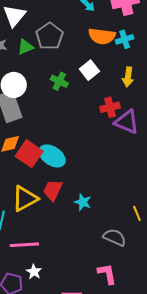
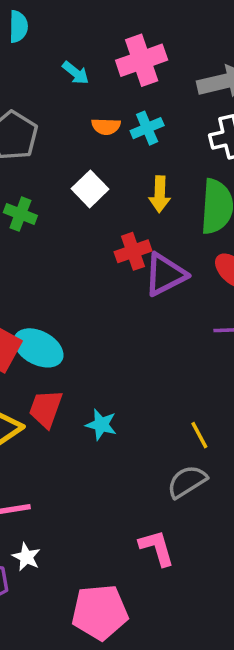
orange semicircle: (102, 36) -> (106, 126), size x0.6
green cross: (59, 81) -> (20, 214), moved
purple triangle: (127, 122) -> (165, 274), turned -44
gray semicircle: (115, 237) -> (187, 482), moved, turned -50

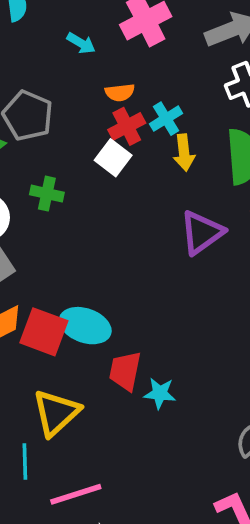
cyan cross: (147, 128) -> (166, 119), moved
red cross: (133, 251) -> (127, 126), moved
red trapezoid: (46, 409) -> (125, 371), moved

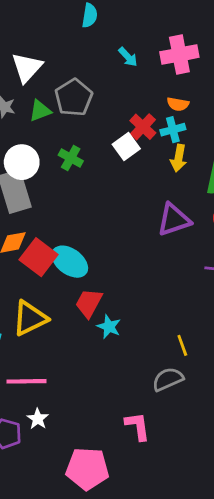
orange semicircle: (120, 92) -> (178, 104), moved
red cross: (127, 126) -> (143, 127), turned -36

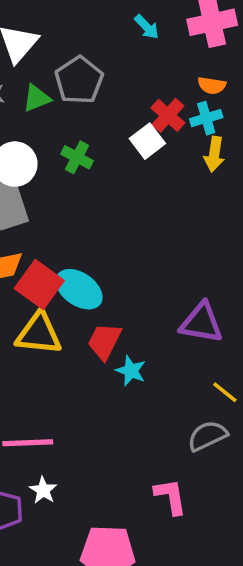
purple triangle: (174, 220) -> (201, 323), moved, turned 30
yellow triangle: (30, 318) -> (39, 334), moved, turned 33
yellow line: (182, 345) -> (225, 392), turned -30

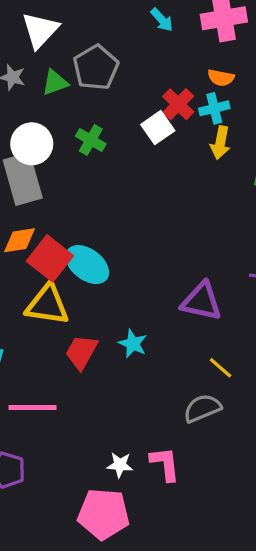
red trapezoid: (105, 341) -> (81, 352), moved
white star: (43, 490) -> (120, 465), moved, turned -30

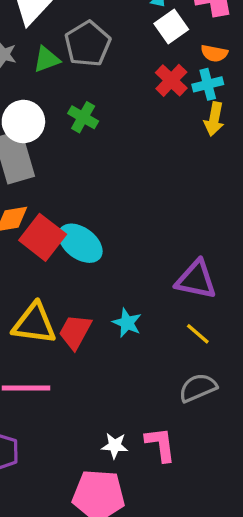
white square: (158, 128) -> (171, 26), moved
yellow triangle: (47, 305) -> (34, 324), moved
yellow line: (221, 368) -> (198, 334), moved

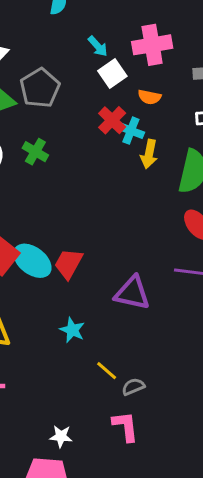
cyan cross: (208, 84) -> (131, 131), moved, turned 35
red trapezoid: (75, 332) -> (68, 264), moved
yellow line: (198, 334) -> (107, 371), moved
gray semicircle: (198, 388) -> (133, 387), size x0.7
pink L-shape: (160, 444) -> (125, 426), moved

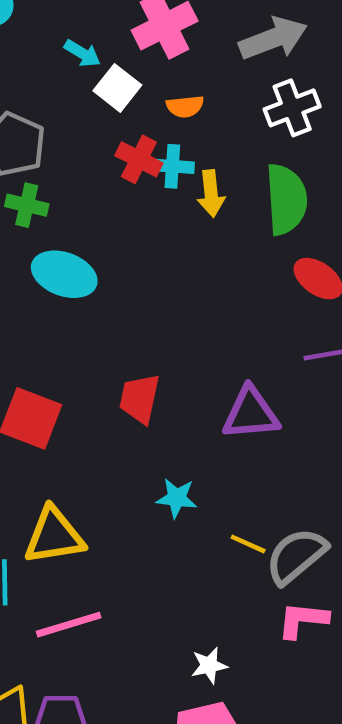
green cross: (35, 152) -> (27, 205), moved
cyan ellipse: (32, 261) -> (64, 274), moved
gray semicircle: (133, 387) -> (296, 556), size x1.8
pink L-shape: (125, 426) -> (303, 620), turned -60

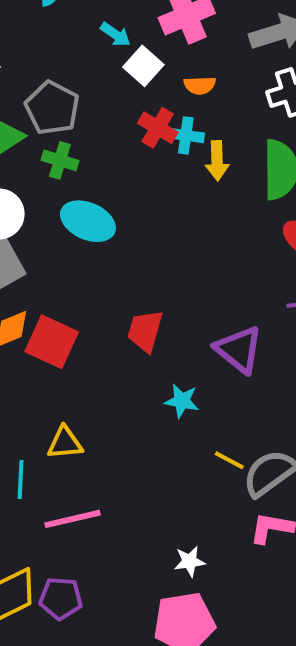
purple triangle: (251, 413) -> (239, 350), turned 40
cyan star: (177, 498) -> (182, 401), moved
yellow triangle: (54, 536) -> (65, 443), size x0.7

